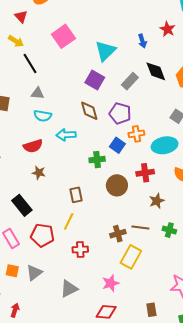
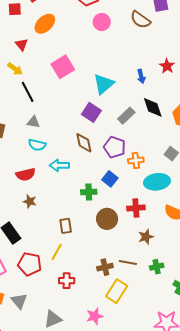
orange cross: (136, 134) -> (136, 160), moved
green cross: (169, 230) -> (157, 267), turned -32
gray triangle: (34, 273) -> (19, 301), turned -36

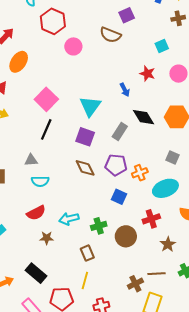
black line: (28, 92) -> (46, 129), moved, turned 65
cyan arrow: (59, 165) -> (69, 219), moved
green cross: (89, 192) -> (99, 226), moved

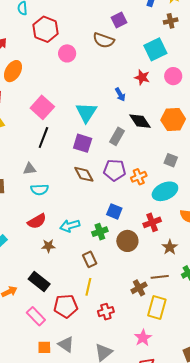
cyan square: (162, 46) -> (155, 49), size x1.6
blue square: (119, 197) -> (114, 211), moved

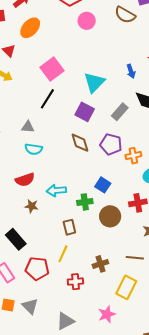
brown cross: (139, 288) -> (100, 264), moved

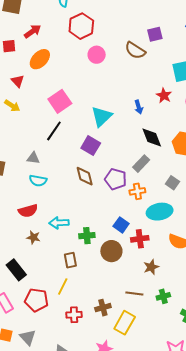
gray rectangle: (120, 112) -> (141, 164), moved
blue square: (103, 185) -> (121, 225), moved
brown cross: (100, 264) -> (103, 308), moved

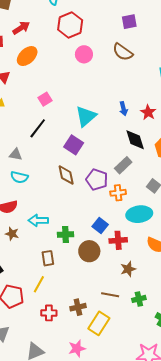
purple square: (155, 34) -> (129, 22), moved
red star: (164, 95) -> (148, 112), moved
pink square: (60, 101) -> (45, 99), size x0.6

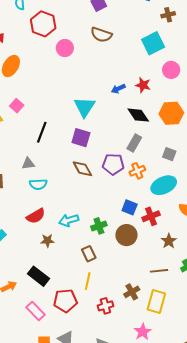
pink square: (45, 99) -> (17, 106), moved
blue arrow: (123, 109) -> (118, 89), turned 96

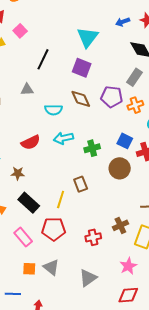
cyan semicircle: (38, 184) -> (53, 110), moved
cyan arrow: (69, 220) -> (63, 138), moved
green cross: (99, 226) -> (92, 148), moved
brown star: (47, 241) -> (18, 173), moved
yellow line: (88, 281) -> (61, 199), moved

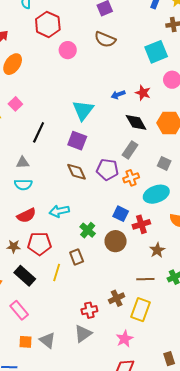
cyan semicircle: (53, 110) -> (23, 185), moved
green cross: (92, 148) -> (88, 230), moved, turned -35
red pentagon: (54, 229) -> (39, 244), moved
gray triangle: (88, 278) -> (83, 334), moved

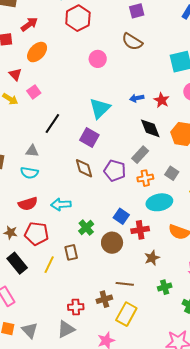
pink circle: (68, 50) -> (98, 59), moved
orange cross: (131, 178) -> (145, 178), moved
brown line: (145, 279) -> (125, 284), moved

